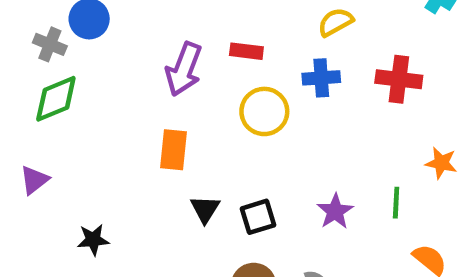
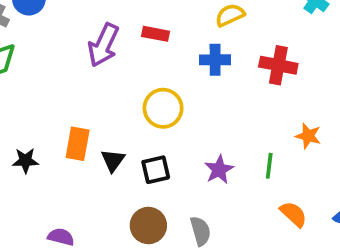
yellow circle: (264, 111) -> (163, 108), moved
orange rectangle: (173, 150) -> (78, 144), moved
black star: (93, 240) -> (25, 161), moved

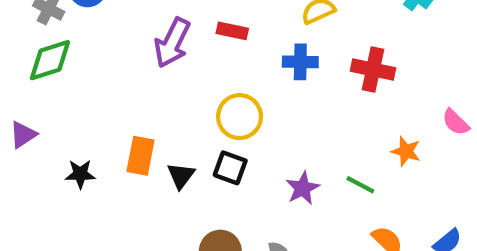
green line: (269, 166) -> (360, 185), turned -70
black square: (156, 170) -> (230, 168), moved, turned 32

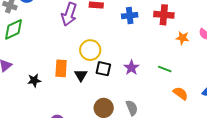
yellow circle: (240, 117) -> (90, 50), moved
orange star: (406, 151) -> (182, 38), moved
purple star: (303, 188) -> (131, 68), moved

